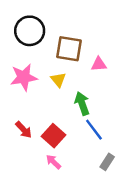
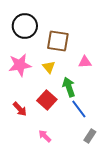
pink triangle: (99, 64) -> (85, 62), moved
red square: (53, 136) -> (47, 100), moved

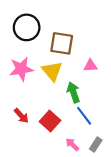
yellow triangle: (49, 67) -> (52, 71), size x1.5
red square: (47, 100) -> (50, 121), moved
pink arrow: (45, 136) -> (72, 144), moved

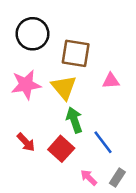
green arrow: (73, 92) -> (74, 120), moved

